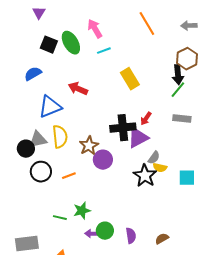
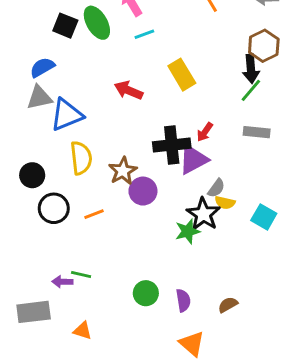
red arrow: (78, 89) -> (129, 90), moved
gray triangle: (38, 140) -> (39, 98), moved
cyan square: (187, 178) -> (264, 217), turned 30
green star: (82, 211) -> (188, 231), moved
purple arrow: (92, 234) -> (62, 282), moved

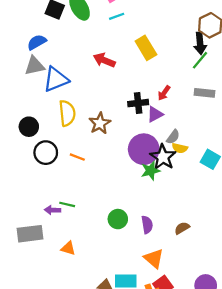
black cross: (172, 145) -> (138, 103), size x0.7
purple triangle: (193, 159) -> (155, 114), size x0.7
purple circle: (143, 191) -> (144, 149), moved, size x1.4
orange line: (94, 214) -> (77, 157), turned 42

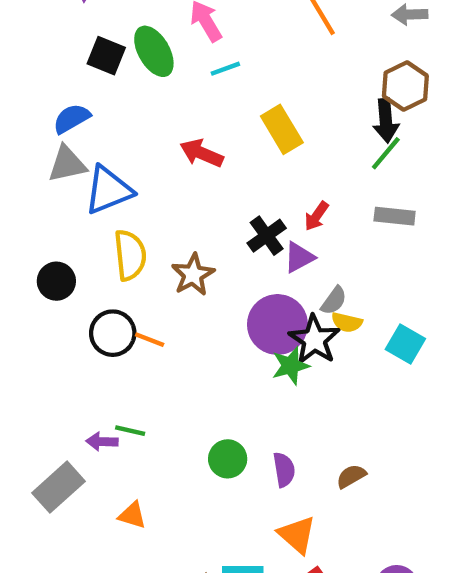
black cross: (138, 103) -> (267, 236), turned -30
black circle: (46, 153) -> (113, 333), moved
gray rectangle: (30, 234) -> (59, 487), turned -35

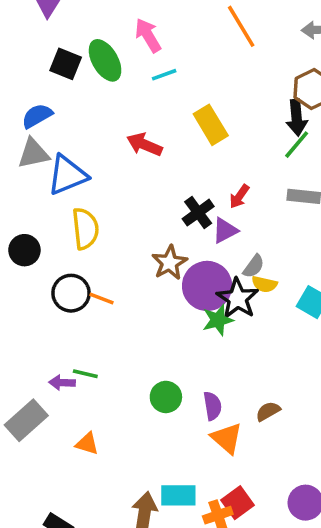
brown star: (193, 275) -> (169, 263), moved
orange triangle: (297, 535) -> (227, 438), moved

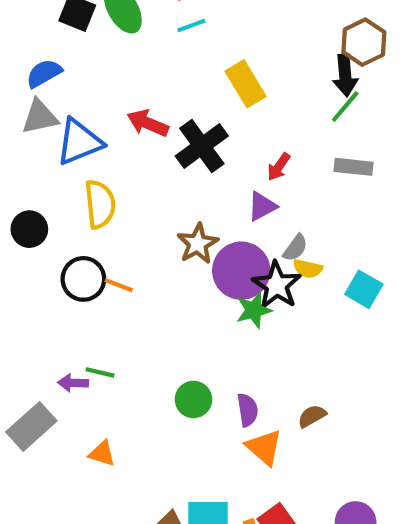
red arrow: (144, 145) -> (148, 123), moved
black cross: (198, 213) -> (202, 146), moved, size x1.4

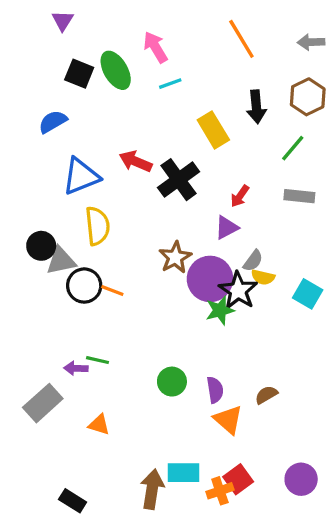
black arrow: (345, 75) -> (256, 107), moved
gray triangle: (40, 117) -> (61, 261), moved

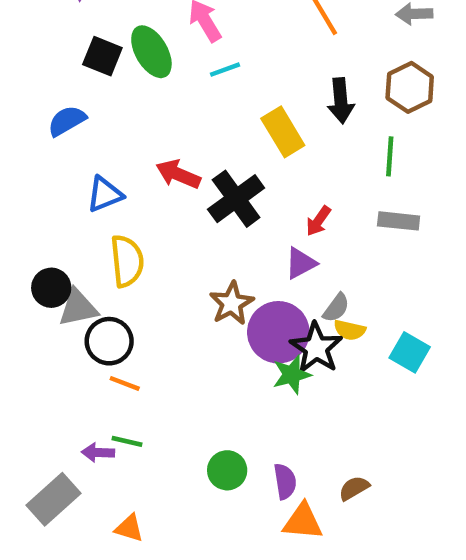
green line: (293, 148) -> (390, 156), turned -36
blue triangle: (81, 176) -> (105, 194), size x0.7
orange line: (112, 290) -> (125, 383), moved
orange triangle: (228, 420) -> (303, 522), turned -36

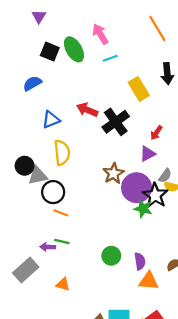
green star: (292, 375) -> (143, 209), turned 30

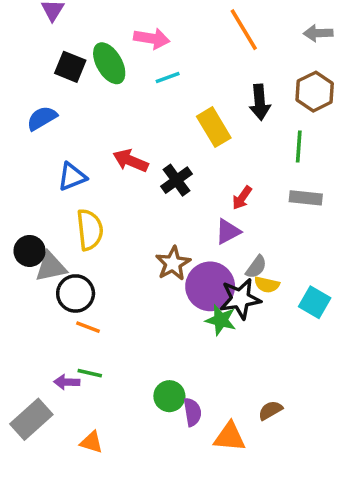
pink arrow: (100, 34) -> (152, 38), turned 130
black cross: (116, 122) -> (177, 180), size x0.7
black star: (155, 195) -> (240, 299), turned 30
purple semicircle: (140, 261) -> (192, 412), moved

